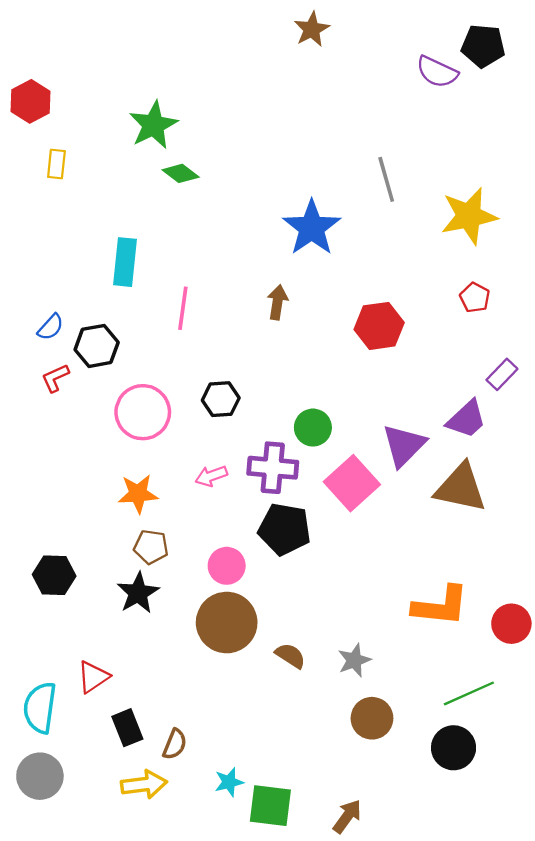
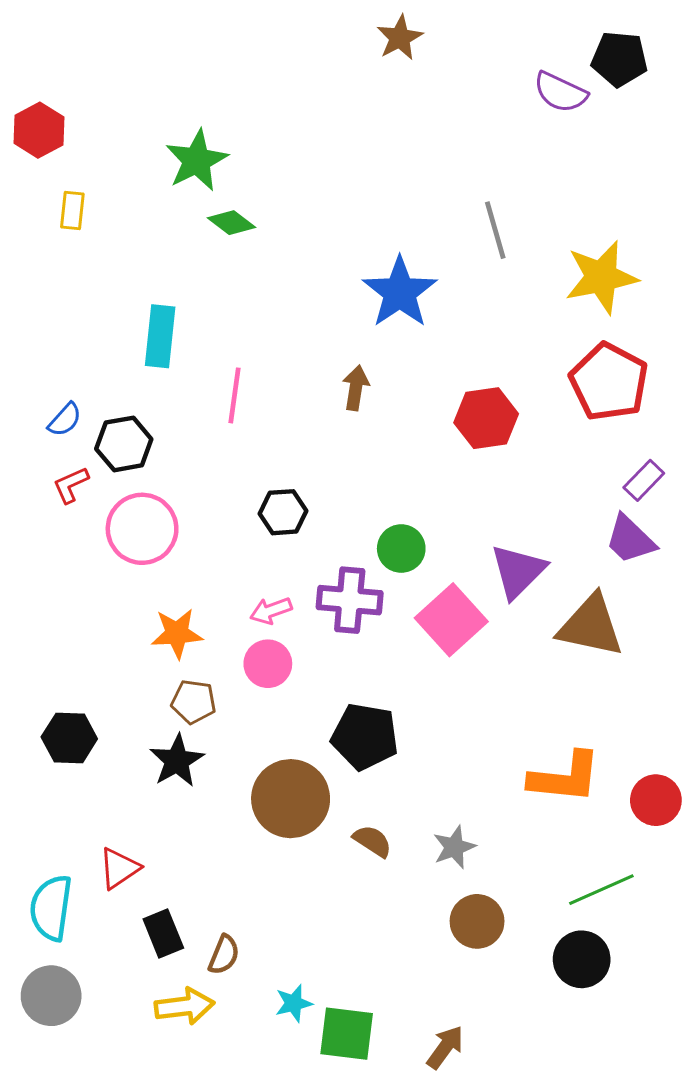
red pentagon: (475, 298) -> (609, 382), size x2.0
pink circle: (143, 412) -> (142, 529), moved
purple trapezoid: (467, 419) -> (630, 539), moved, turned 87
black pentagon: (285, 529) -> (365, 736), moved
pink circle: (227, 566) -> (268, 664), moved

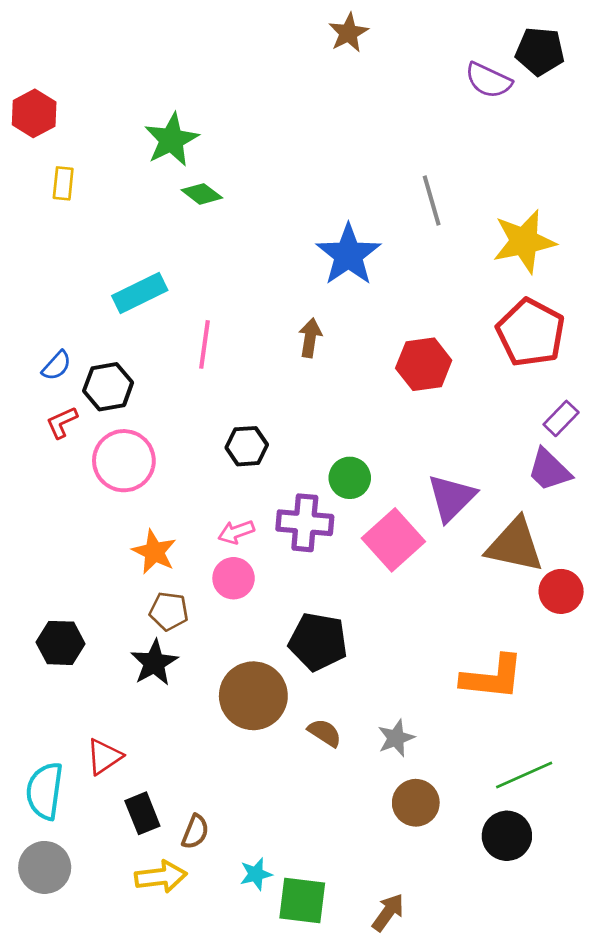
cyan rectangle: (160, 336) -> (140, 293), turned 58
orange star: (177, 633) -> (154, 552), turned 30
red circle: (656, 800) -> (561, 591), moved

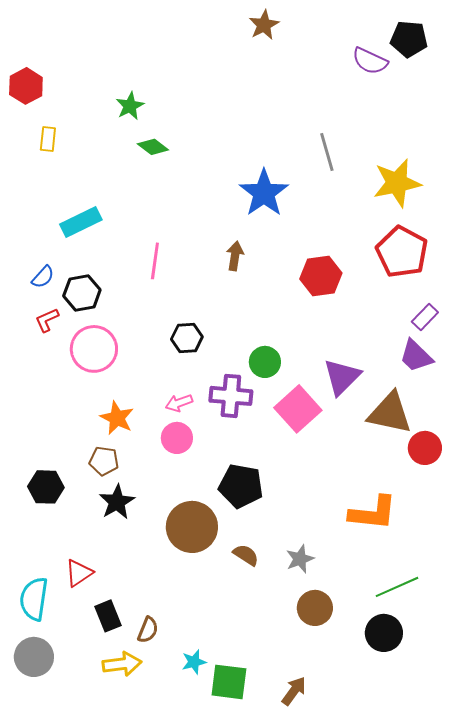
green star: (171, 140) -> (130, 106), size x0.7
cyan rectangle: (140, 293) -> (81, 222), moved
brown pentagon: (169, 611) -> (104, 461), moved

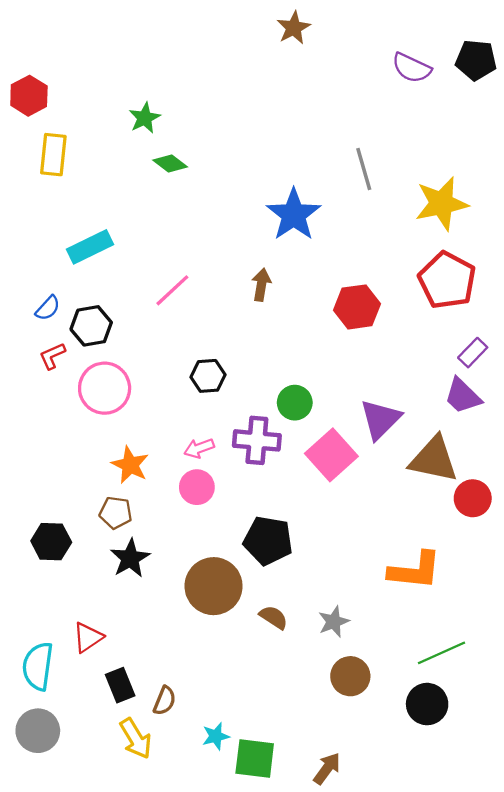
black pentagon: (409, 39) -> (476, 60), moved
yellow rectangle: (48, 139) -> (53, 155), size x1.5
pink line: (155, 261) -> (172, 290), turned 39
yellow arrow: (122, 664) -> (136, 739), turned 66

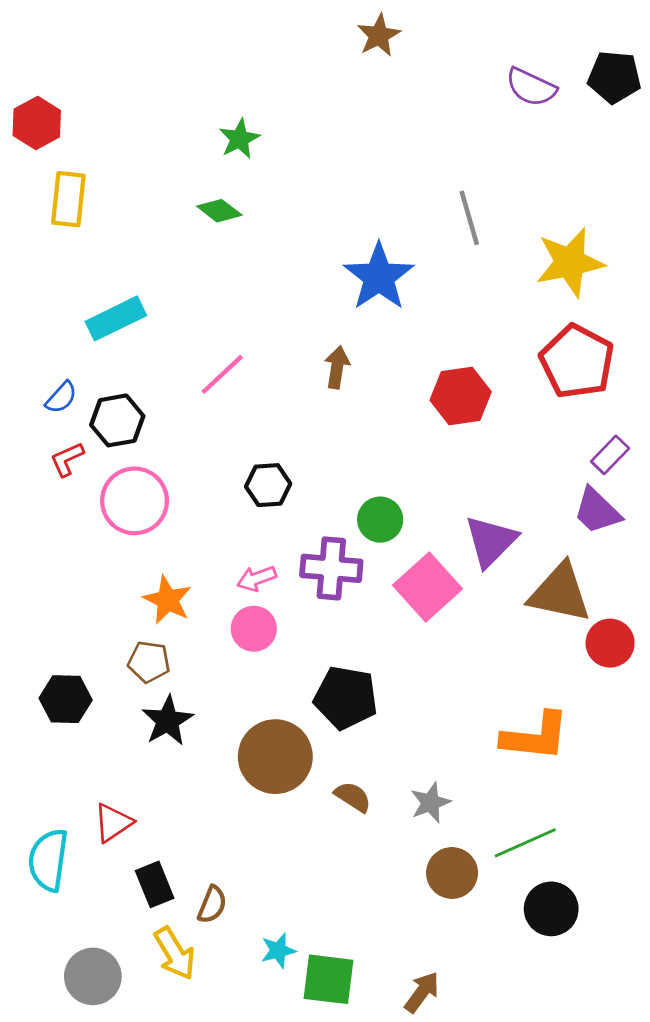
green star: (145, 118) -> (239, 139), moved
green line: (442, 653) -> (525, 843), moved
gray circle: (38, 731) -> (93, 976), moved

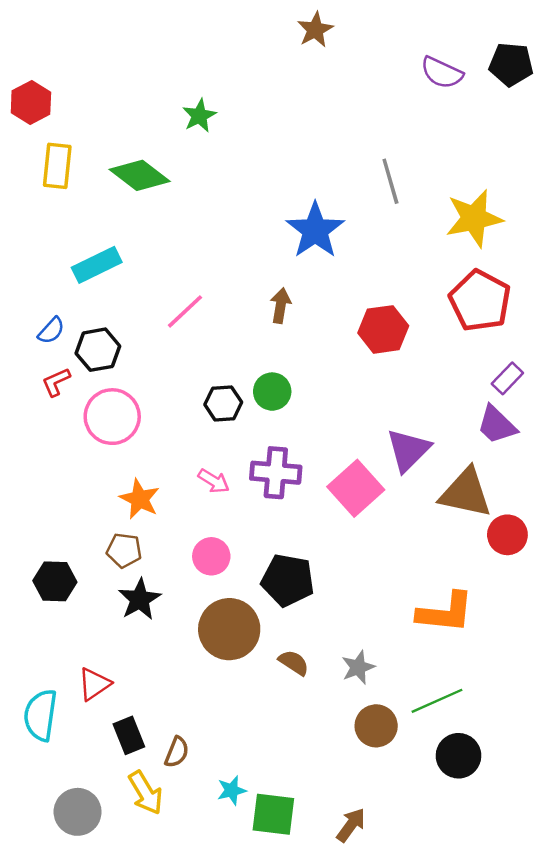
green diamond: (219, 211) -> (140, 175), moved, size x1.6
green circle: (380, 520) -> (272, 392), moved
pink arrow: (257, 578) -> (214, 481), turned -128
pink circle: (254, 629) -> (211, 556), moved

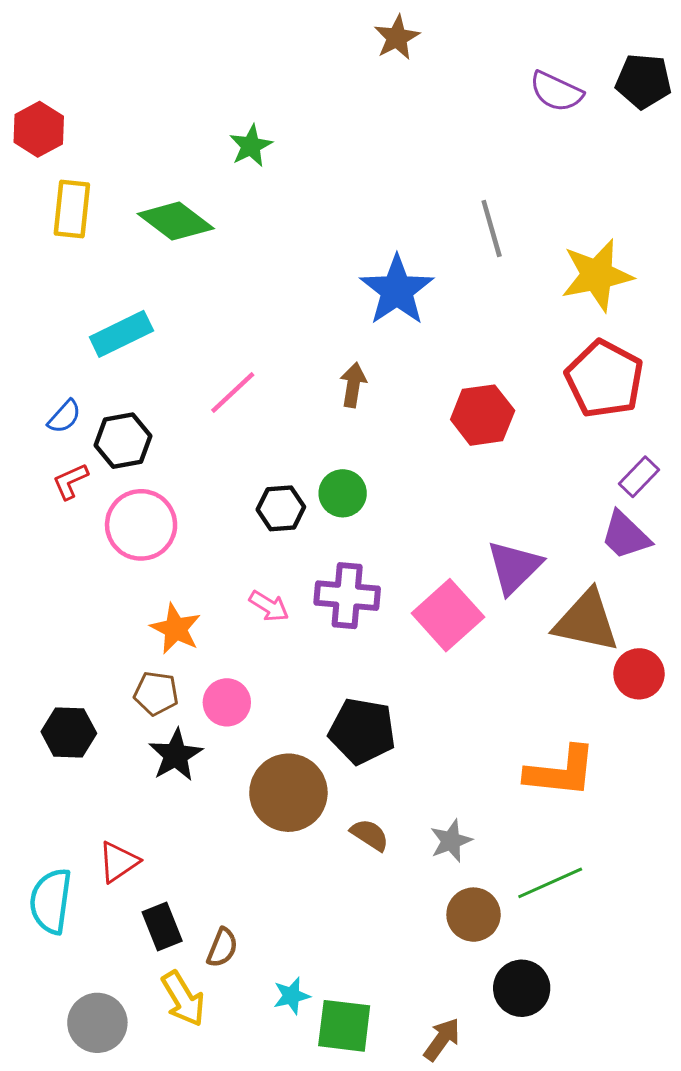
pink circle: (211, 556) -> (227, 702), moved
black circle: (458, 756) -> (522, 988), moved

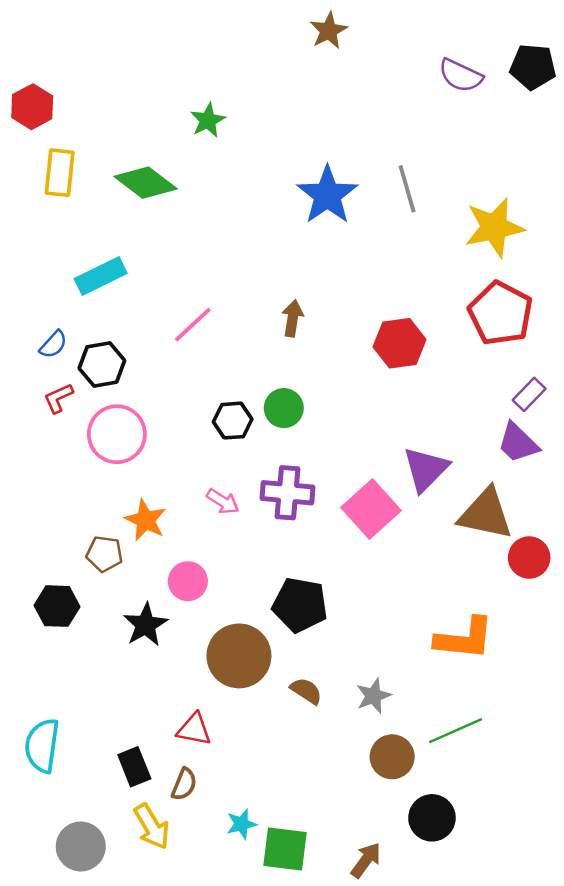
blue star: (397, 290) -> (327, 195), moved
brown pentagon: (156, 693) -> (104, 554), moved
red triangle: (118, 862) -> (194, 729), moved, turned 45

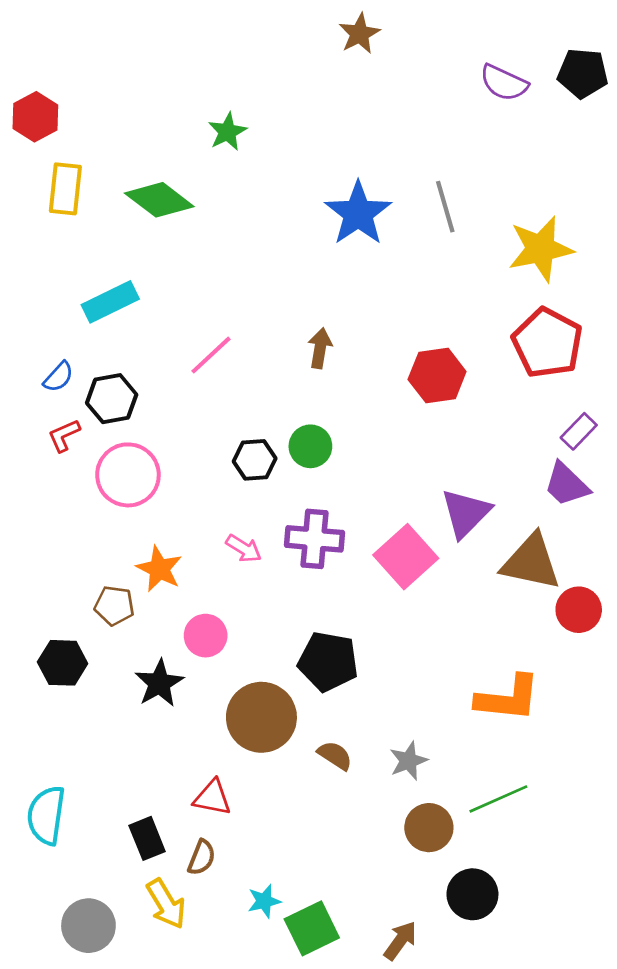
green square: (285, 849) -> (312, 928), turned -33

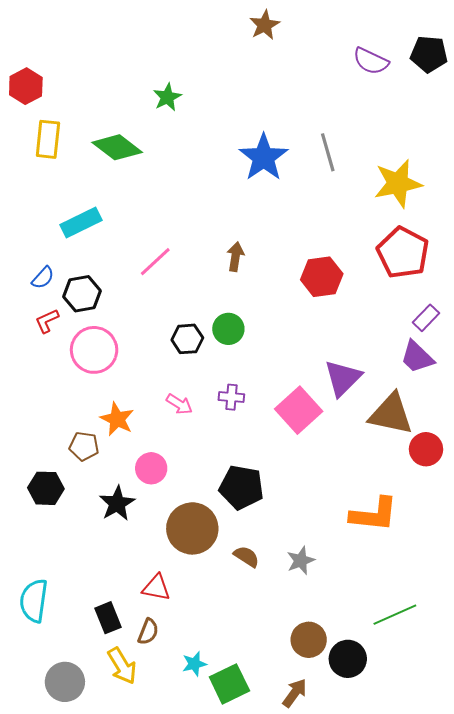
purple cross: (315, 539) -> (231, 397), size x0.6
green line: (498, 799) -> (395, 615), moved
brown circle: (429, 828) -> (309, 640), moved

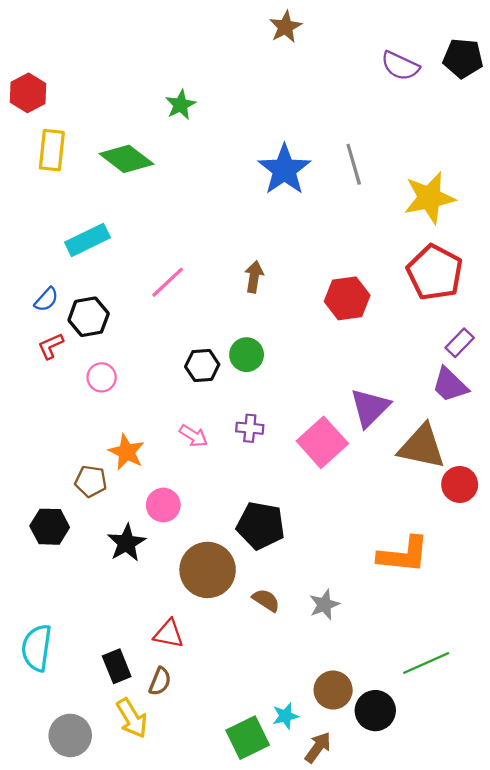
pink circle: (94, 350) -> (102, 377), size x0.6
cyan star: (194, 664) -> (285, 716), moved

